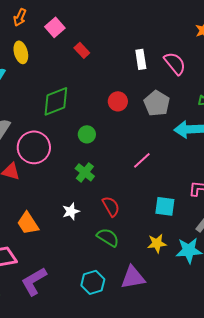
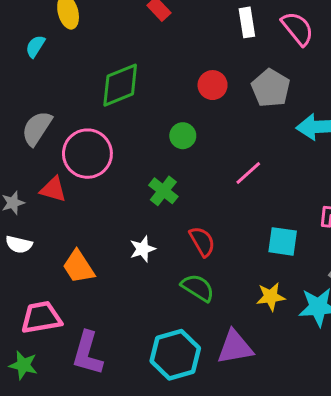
green circle: (87, 134) -> (183, 136), moved
purple L-shape: (34, 281) -> (87, 353), turned -44
cyan hexagon: (93, 282) -> (175, 355), size x1.4

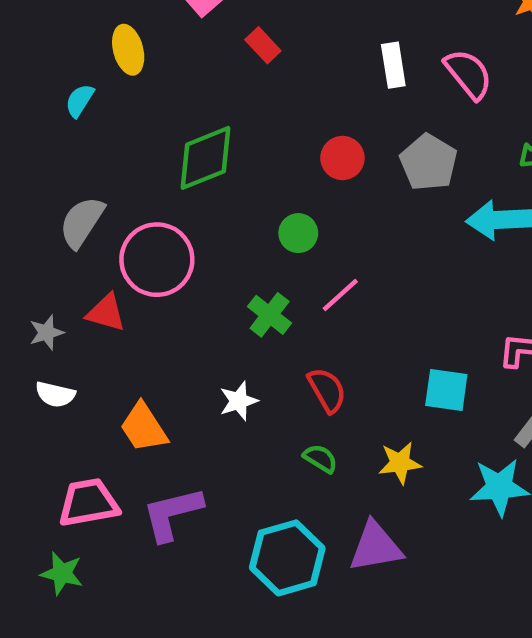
pink line: (248, 173) -> (340, 295), moved
green semicircle: (198, 288) -> (320, 458), size x0.7
yellow star: (271, 297) -> (400, 463), moved
purple L-shape: (87, 353) -> (172, 514), moved, turned 60

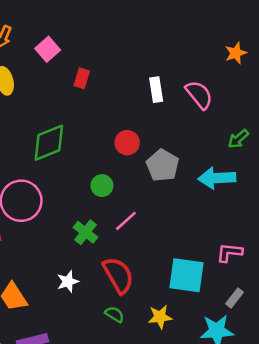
red rectangle: (263, 45) -> (82, 78), turned 60
gray pentagon: (429, 162) -> (163, 165), moved
red semicircle: (327, 390) -> (118, 275), size x1.4
cyan square: (446, 390) -> (187, 275), size x1.4

